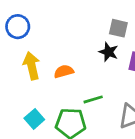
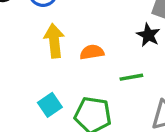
green line: (93, 99) -> (131, 77), moved

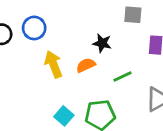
black star: (148, 35) -> (102, 43), moved

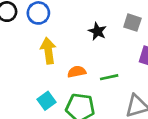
black star: (102, 43) -> (97, 31), moved
orange semicircle: (86, 65) -> (77, 72), moved

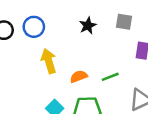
black star: (97, 31) -> (88, 26), moved, turned 30

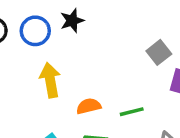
gray square: (124, 22) -> (159, 52), moved, turned 36
black star: (88, 26) -> (72, 21), moved

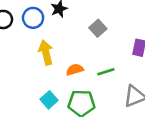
gray square: (159, 52) -> (98, 28), moved

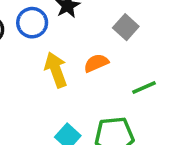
orange semicircle: (75, 70) -> (96, 63), moved

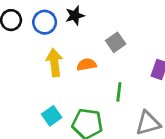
green line: (144, 88) -> (119, 92), turned -72

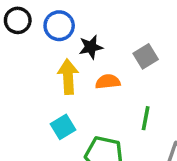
black star: (75, 15) -> (91, 47), moved
cyan square: (52, 116) -> (63, 127), moved

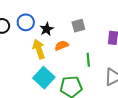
gray square: (146, 56) -> (78, 26), turned 32
cyan square: (63, 127) -> (44, 78), size x1.5

